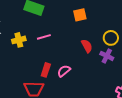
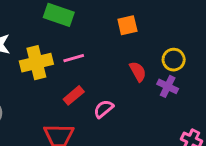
yellow cross: (19, 40) -> (36, 63), size x1.5
red rectangle: (46, 70) -> (74, 95), moved, turned 32

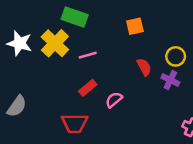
yellow cross: (36, 63) -> (55, 43), moved, turned -32

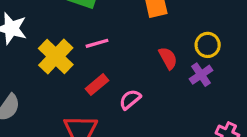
yellow cross: (55, 43) -> (56, 57), moved
purple cross: (170, 80) -> (201, 75), turned 30

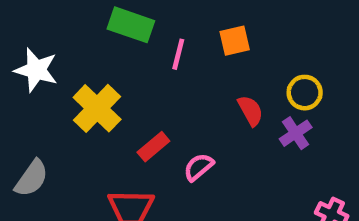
pink line: (97, 43) -> (178, 54), moved, turned -60

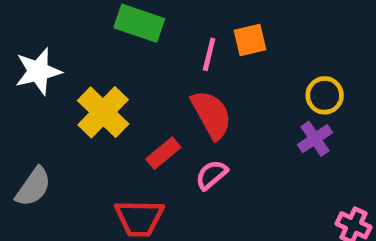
pink line: (178, 54) -> (209, 54), moved
white star: (36, 70) -> (38, 71), turned -30
red semicircle: (250, 111) -> (211, 115), moved, size x1.5

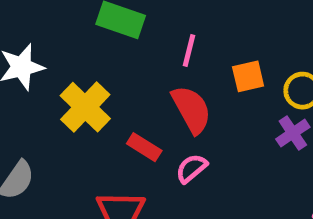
orange square: (250, 40) -> (248, 76), moved
red rectangle: (163, 153) -> (144, 147), turned 72

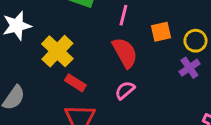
red rectangle: (144, 147) -> (75, 83), moved

